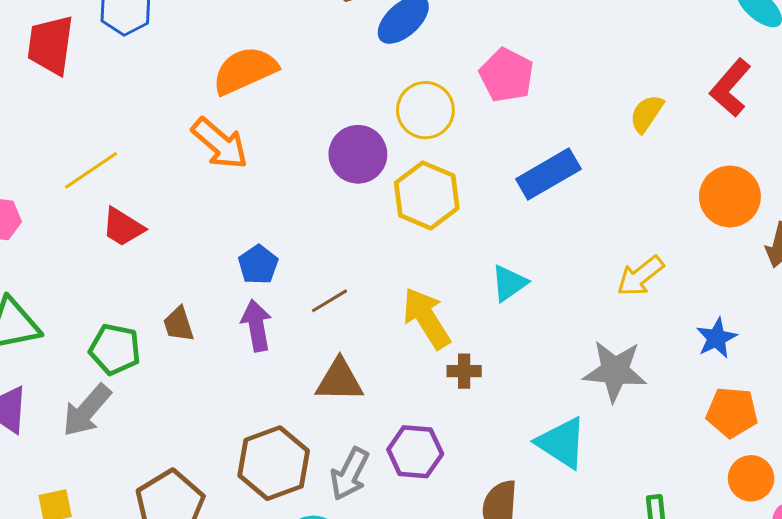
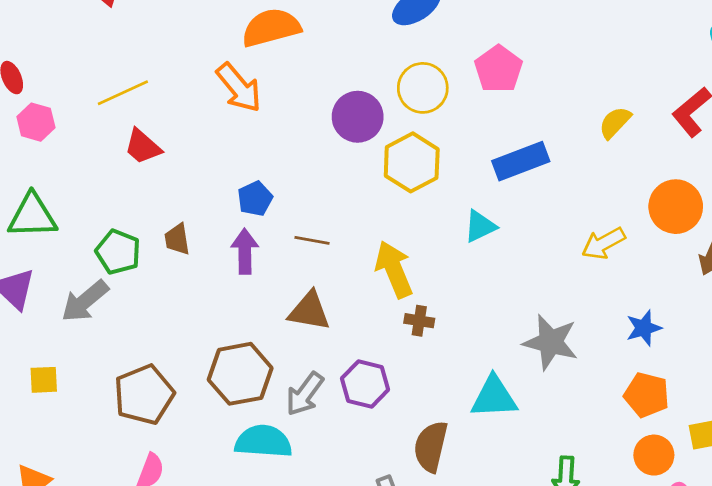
yellow arrow: (640, 276) -> (603, 243), moved
cyan triangle: (509, 283) -> (480, 226), moved
brown line: (330, 301) -> (312, 240), turned 32
cyan triangle: (562, 443) -> (494, 397), turned -45

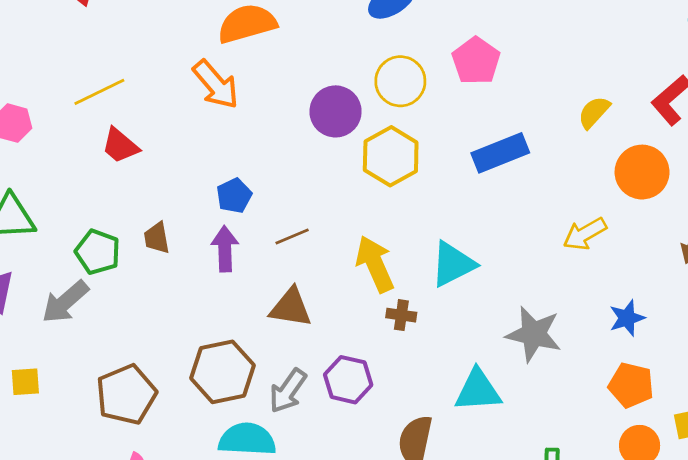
orange circle: (676, 207) -> (642, 172), moved
cyan triangle: (480, 226) -> (453, 264), moved, size x1.4
brown line: (312, 240) -> (292, 236), turned -32

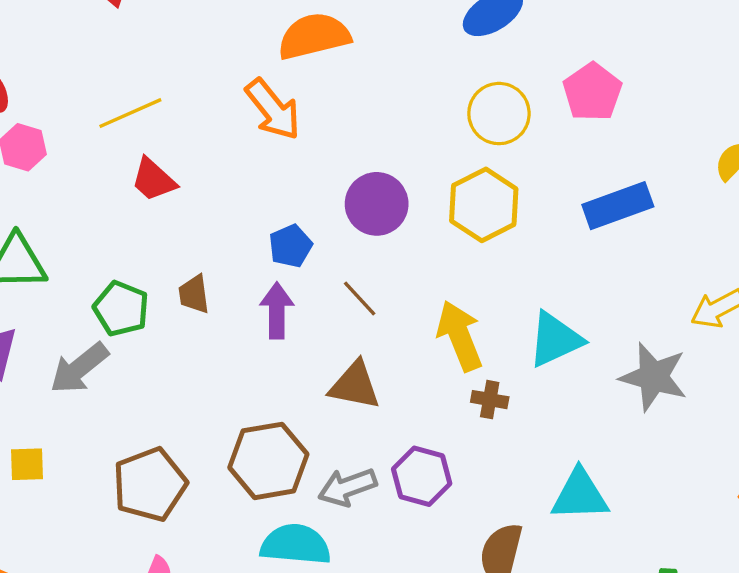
purple circle: (336, 111) -> (377, 204), moved
brown line: (292, 236) -> (360, 298), turned 68
gray star: (534, 334) -> (653, 377), moved
gray arrow: (288, 391) -> (347, 487), turned 33

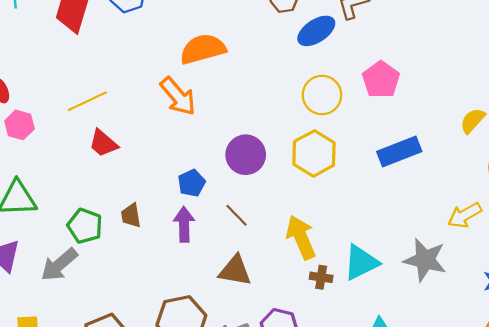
cyan triangle: (555, 340) -> (361, 262), moved

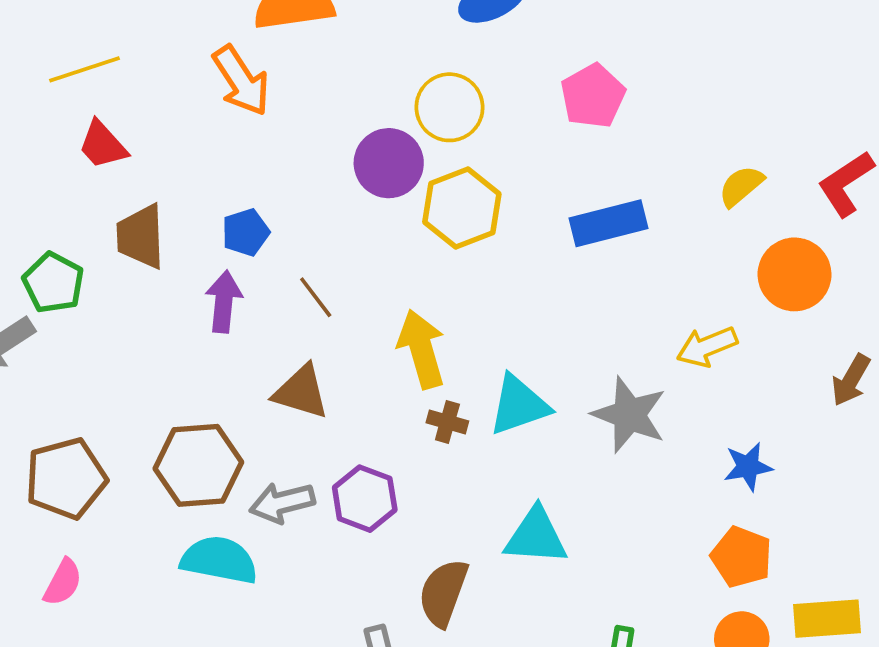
yellow circle: (322, 95) -> (450, 107), moved
purple circle: (246, 155) -> (389, 163), moved
brown trapezoid: (131, 215) -> (141, 237), moved, size x1.5

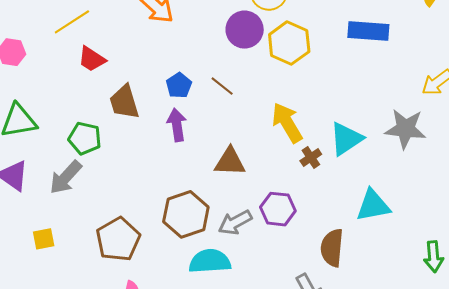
blue rectangle: (609, 223) -> (368, 31), turned 33
brown line: (316, 297) -> (222, 86), moved
brown cross: (447, 422) -> (311, 157), turned -35

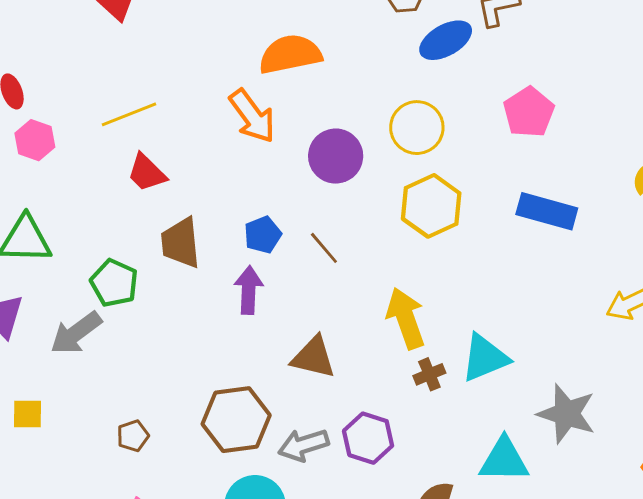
purple circle: (245, 30) -> (336, 156), moved
gray star: (405, 129) -> (567, 414), moved
brown pentagon: (118, 239) -> (133, 436), size x0.5

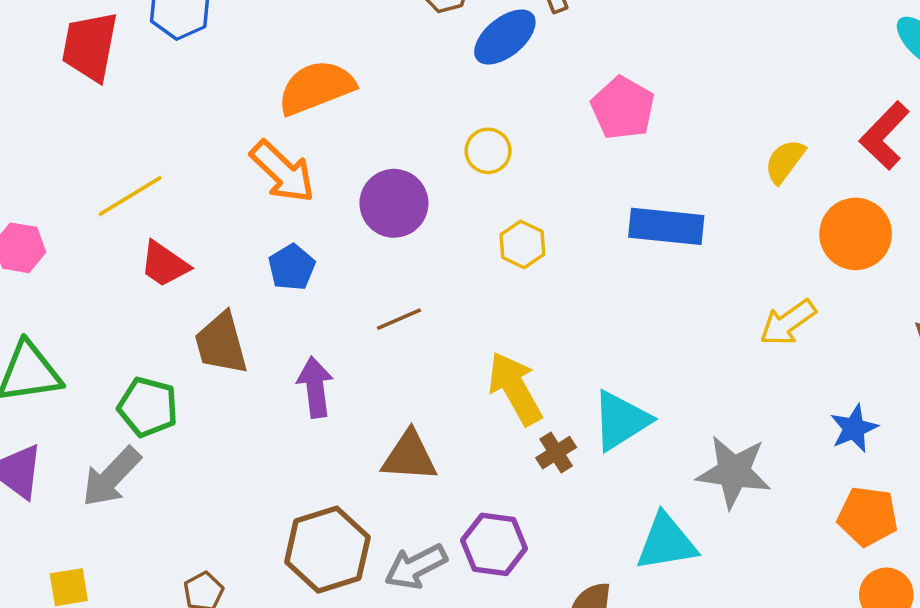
yellow circle: (417, 128) -> (488, 151), size x0.7
yellow hexagon: (431, 206) -> (522, 244), size x0.6
blue pentagon: (263, 235) -> (292, 267), moved
brown line: (324, 248) -> (399, 319), turned -63

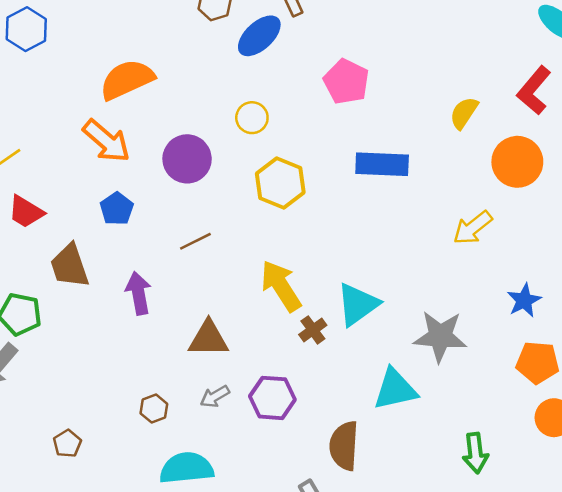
yellow hexagon: (522, 244) -> (280, 183), size x1.5
brown hexagon: (327, 550) -> (154, 409), size x0.5
gray arrow: (416, 567) -> (215, 396), moved, size x0.7

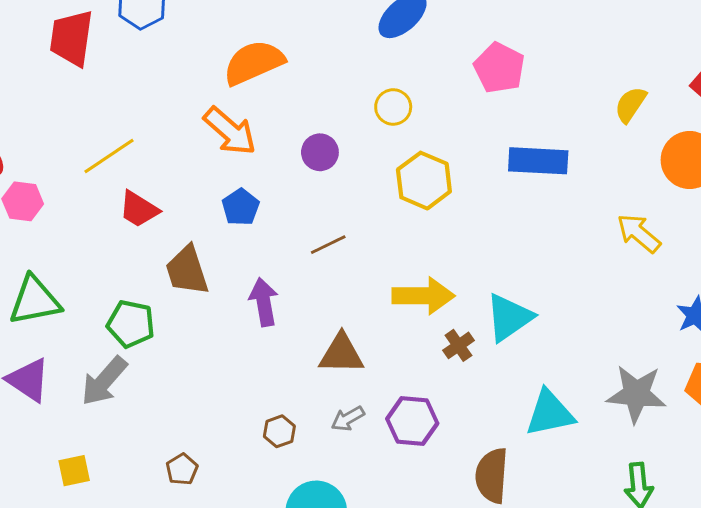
purple circle: (187, 159) -> (320, 152), size x0.7
yellow arrow: (473, 228) -> (639, 233), turned 78
yellow arrow: (281, 286) -> (423, 296), turned 122
gray star: (440, 336) -> (636, 394), moved

